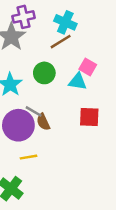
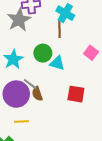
brown line: (61, 42) -> (59, 29), turned -66
pink square: (88, 67) -> (91, 53), moved
cyan triangle: (78, 82) -> (57, 63), moved

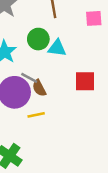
pink square: (91, 53) -> (94, 18), moved, turned -32
yellow line: (22, 121) -> (36, 115), moved

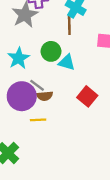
red square: (85, 81) -> (87, 96), turned 30
brown semicircle: (39, 88) -> (45, 96), turned -77

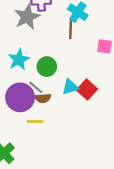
green circle: (51, 51) -> (47, 67), moved
cyan triangle: (67, 62) -> (70, 87), moved, turned -36
red square: (87, 96) -> (87, 90), moved

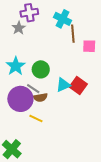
gray star: (27, 17) -> (19, 28), size x0.6
brown line: (71, 29) -> (73, 34), moved
yellow line: (35, 122) -> (36, 119), turned 32

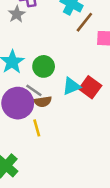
brown line: (73, 34) -> (84, 22), turned 42
yellow line: (36, 119) -> (37, 128), turned 48

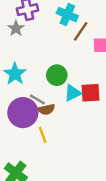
green circle: (44, 66) -> (57, 75), moved
red square: (90, 87) -> (90, 93), turned -36

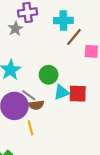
cyan cross: (67, 15) -> (63, 21), turned -30

